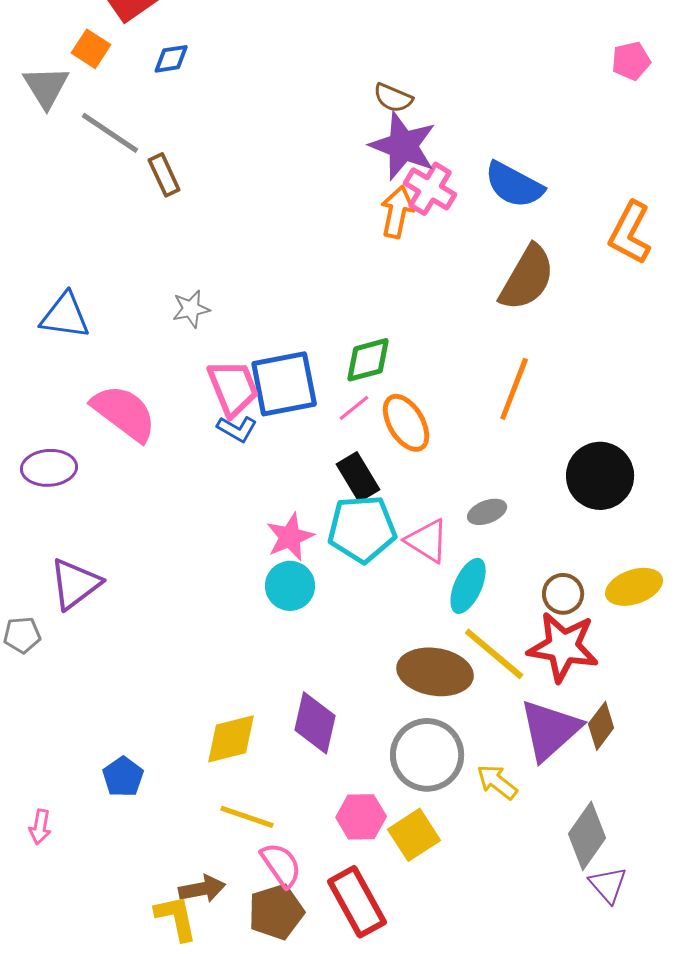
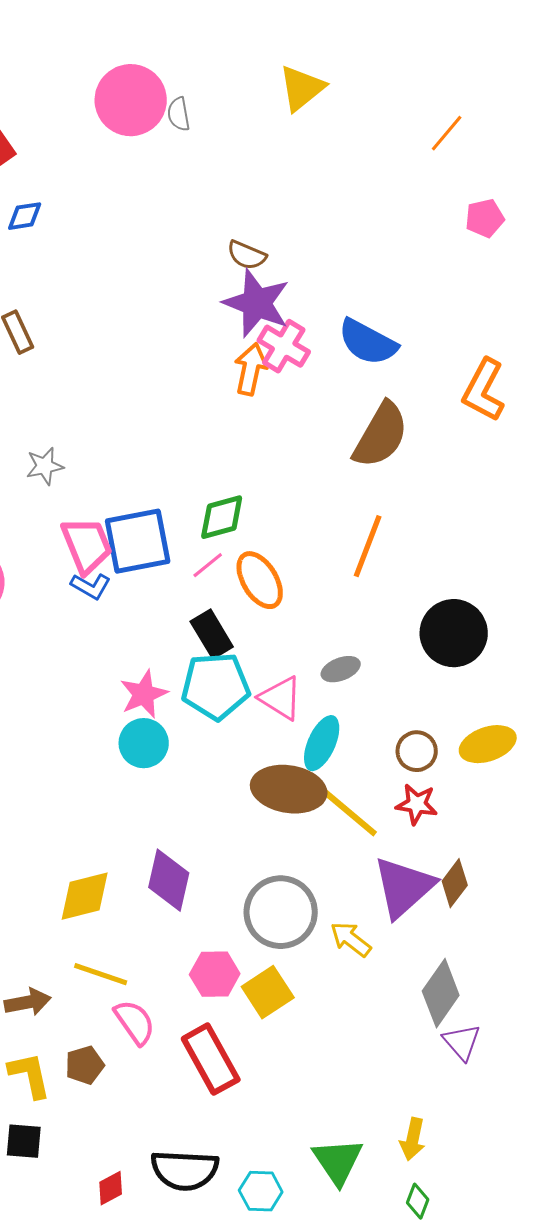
red star: (563, 647) -> (417, 804), size x0.6
brown ellipse: (435, 672) -> (289, 789), moved
brown arrow: (202, 889) -> (28, 1002), moved
brown pentagon: (276, 912) -> (85, 1065), moved, size x0.7

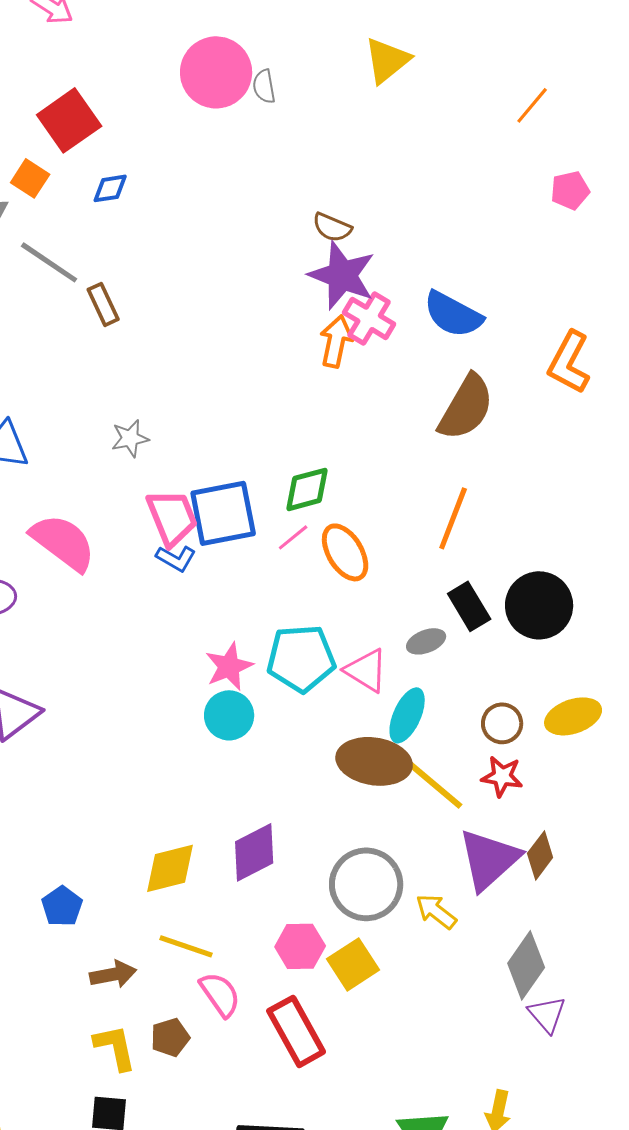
black rectangle: (212, 634) -> (469, 606), moved
purple diamond: (169, 880) -> (254, 852), turned 50

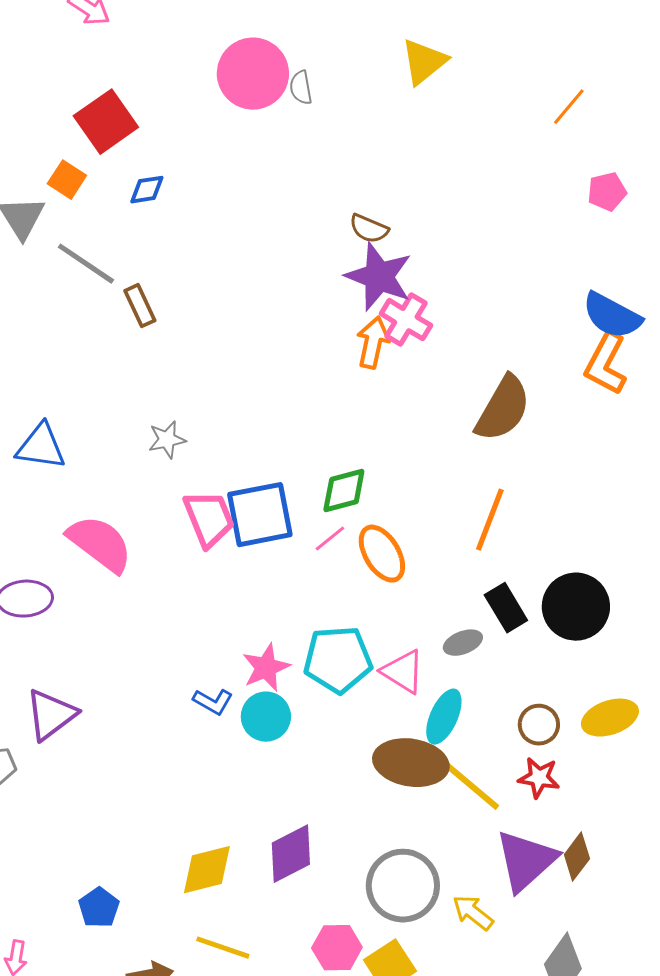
blue semicircle: (453, 314) -> (612, 316), moved
blue L-shape: (176, 558) -> (213, 702), moved

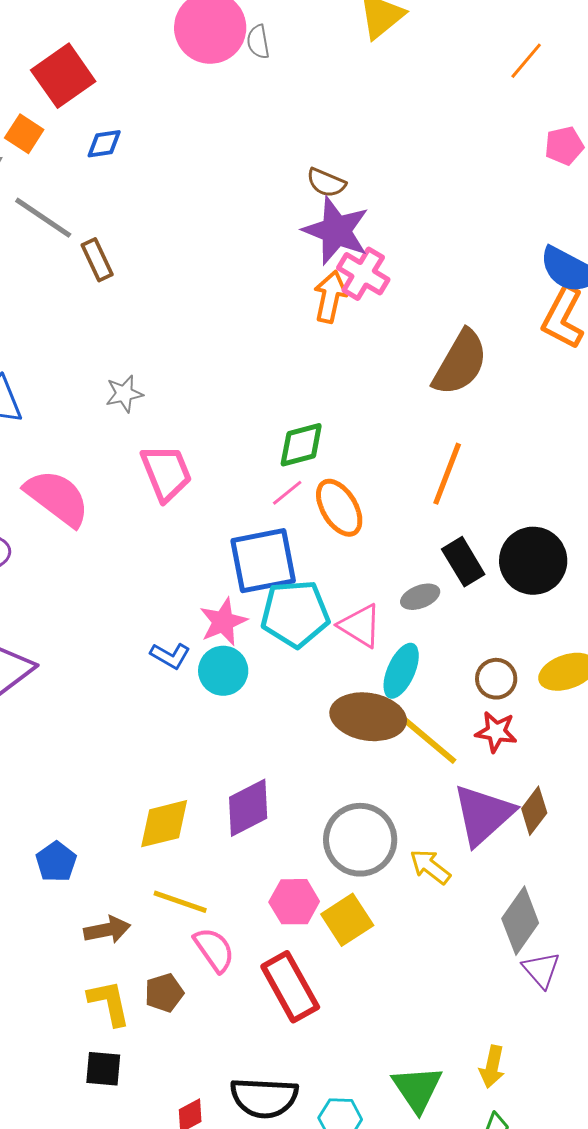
blue square: (260, 515) -> (263, 561), moved

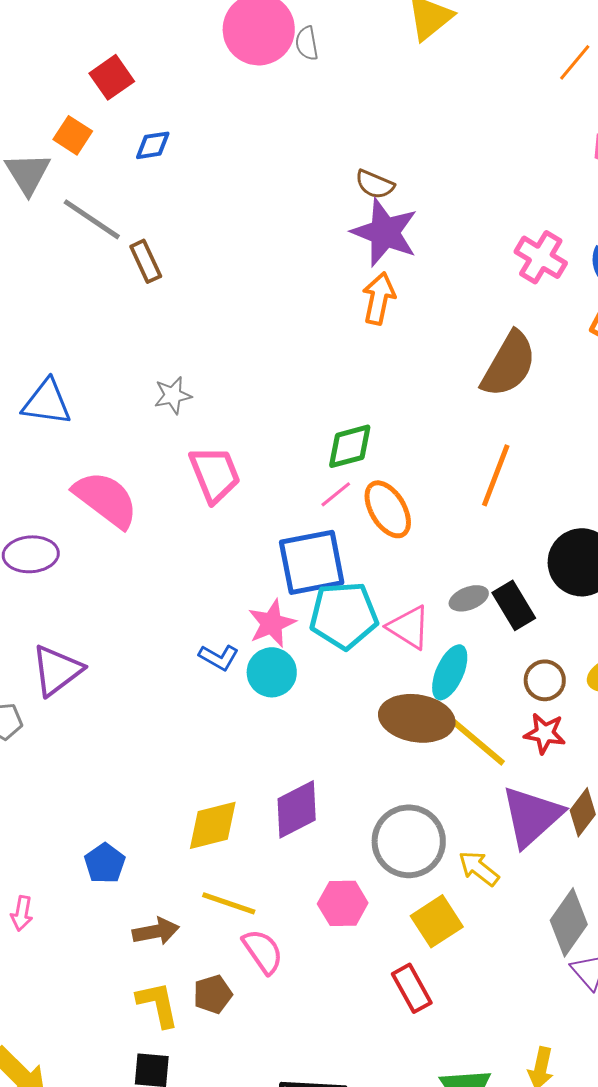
red square: (63, 76) -> (112, 77), size x0.7
pink cross: (363, 274) -> (541, 257), moved
black rectangle: (463, 562) -> (514, 605), moved
yellow square: (347, 920) -> (437, 921), moved
red rectangle: (290, 987) -> (412, 988), moved, size x0.7

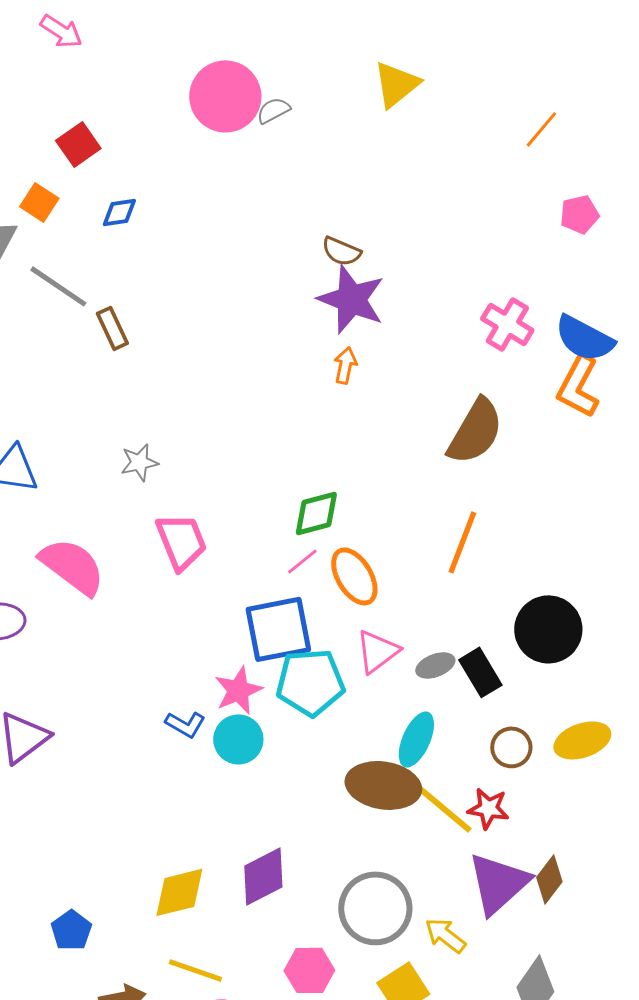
gray semicircle: (307, 43) -> (273, 110), turned 72
orange arrow: (379, 298) -> (345, 365), size x0.7
pink triangle: (409, 627) -> (377, 651), moved, turned 51
red star: (545, 733) -> (488, 808), moved

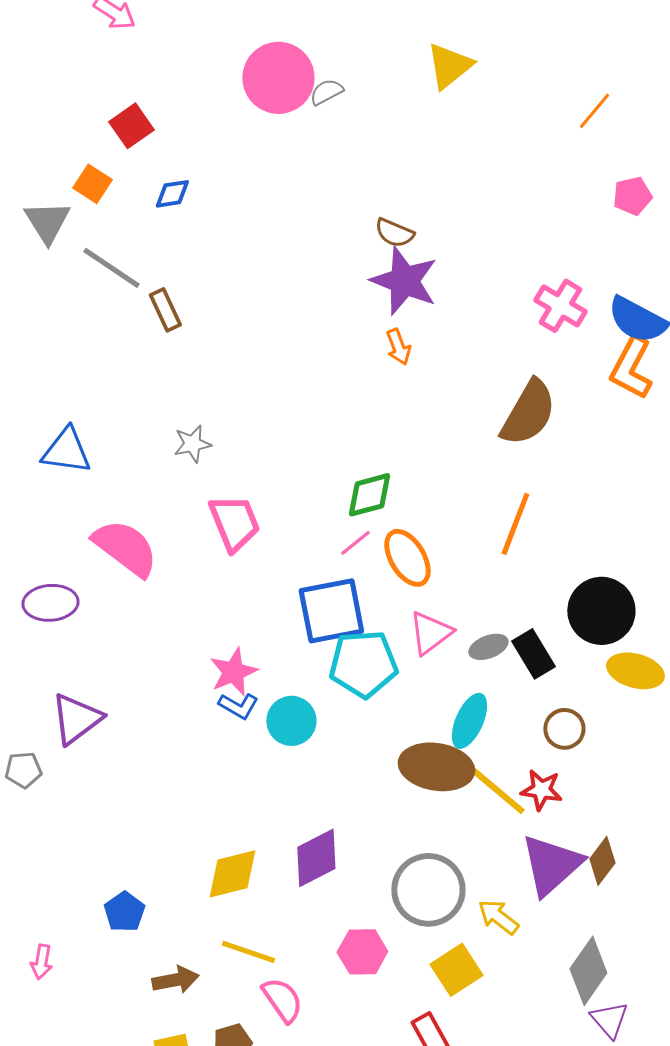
orange arrow: (345, 365) -> (398, 347), turned 147
pink star: (238, 690) -> (233, 672), moved
yellow ellipse: (582, 740) -> (635, 671), moved, turned 34

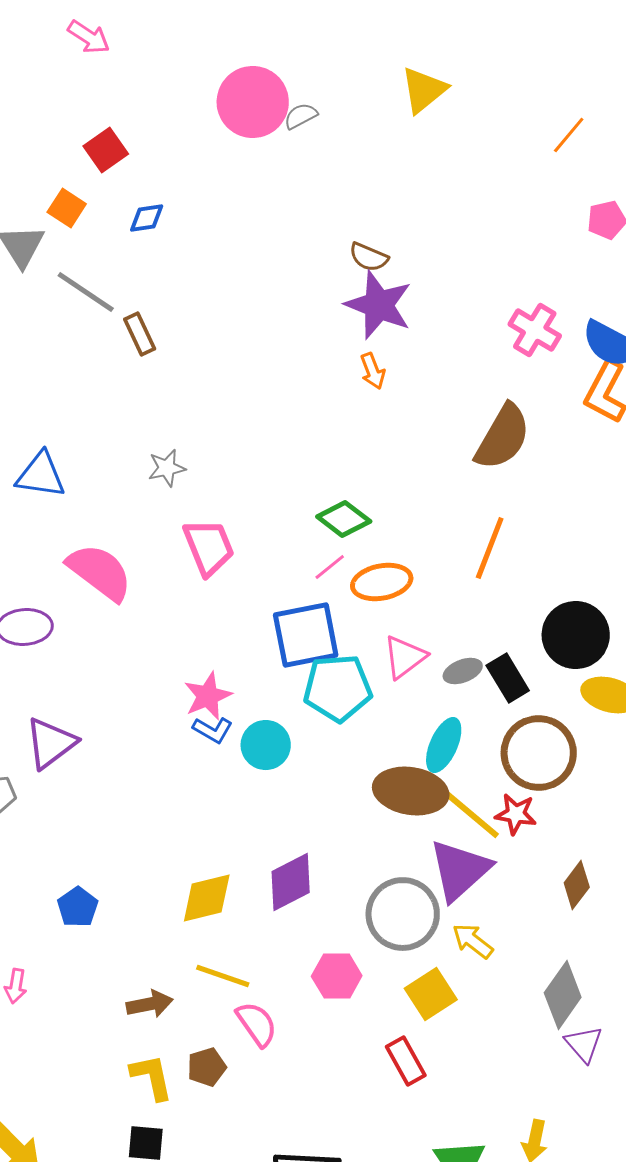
green diamond: (369, 495) -> (344, 519), turned 52
orange ellipse: (407, 558) -> (382, 582), turned -70
brown circle: (564, 729) -> (539, 753), size x1.8
purple triangle: (551, 865) -> (460, 870), moved
blue pentagon: (124, 912) -> (78, 907), moved

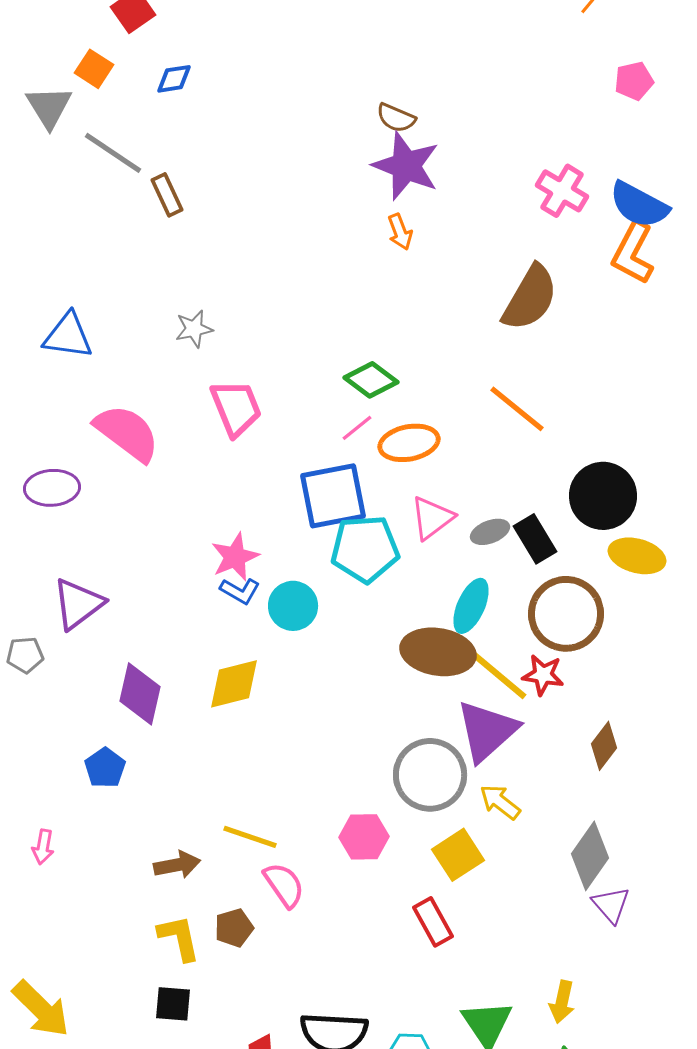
orange line: (490, 548) -> (517, 409), turned -72
purple diamond: (291, 882) -> (140, 694), moved, turned -50
yellow diamond: (207, 898) -> (234, 684), moved

